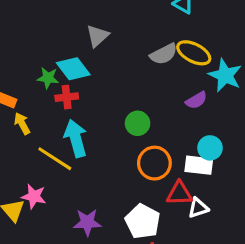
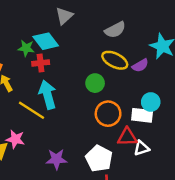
yellow ellipse: (194, 53) -> (115, 60), moved

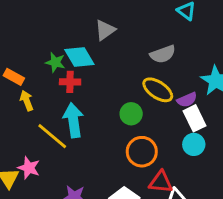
white rectangle: (142, 115) -> (195, 118), moved, turned 50

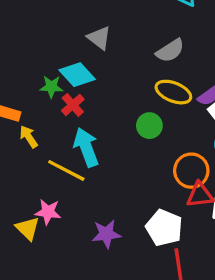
gray triangle: (105, 30) -> (99, 38), turned -35
red cross: (70, 82) -> (73, 105), turned -30
orange circle: (142, 152) -> (191, 171), moved

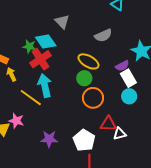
yellow ellipse: (173, 92) -> (88, 61), moved
red cross: (73, 105) -> (40, 59), size x1.5
orange circle: (191, 171) -> (93, 98), moved

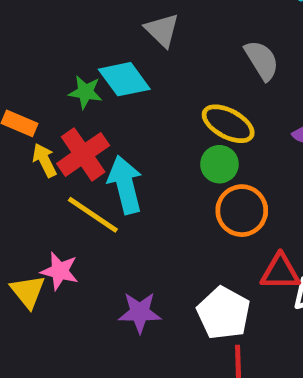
gray semicircle: (103, 35) -> (262, 60), turned -96
red cross: (40, 59) -> (83, 154), moved

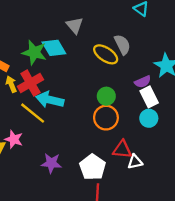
green star: (85, 92) -> (34, 52), size x1.5
yellow ellipse: (228, 124) -> (106, 54), moved
green circle: (219, 164) -> (106, 96), moved
cyan arrow: (125, 185) -> (50, 100), turned -68

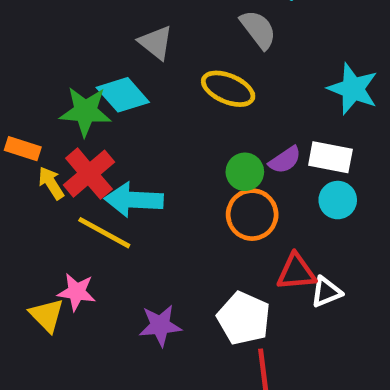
gray semicircle: (122, 45) -> (258, 29), moved
purple semicircle: (143, 82) -> (285, 160), moved
white rectangle: (149, 97) -> (330, 157), turned -42

